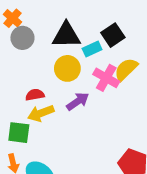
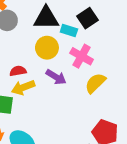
cyan rectangle: (92, 49) -> (69, 30), turned 42
yellow semicircle: (126, 69) -> (95, 83), moved
purple arrow: (78, 101) -> (56, 77), turned 66

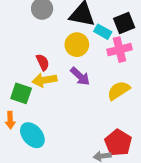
pink cross: (82, 56) -> (120, 50), moved, turned 35
red semicircle: (18, 71) -> (43, 62), turned 63

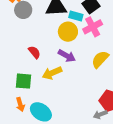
yellow circle: (77, 45) -> (68, 32), moved
yellow arrow: (45, 80) -> (52, 73), moved

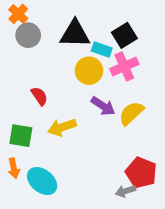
purple arrow: (67, 56) -> (103, 106), moved

